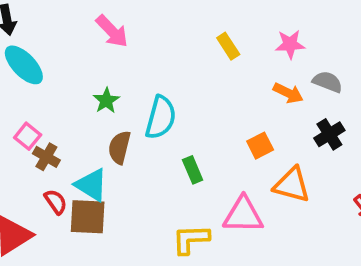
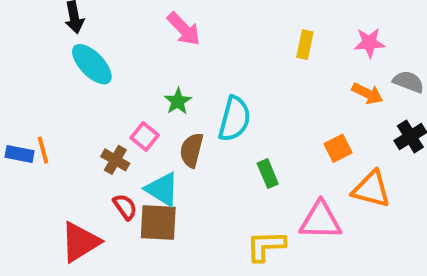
yellow rectangle: (228, 46) -> (305, 45), turned 45
pink square: (28, 136) -> (145, 136), moved

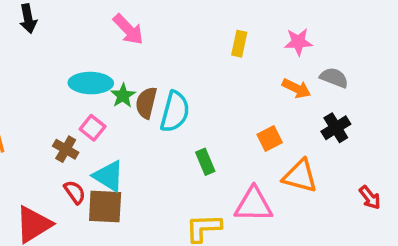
cyan ellipse: (92, 64) -> (91, 83), moved, turned -45
brown semicircle: (192, 150) -> (146, 103), moved

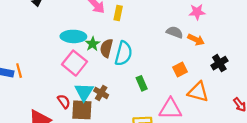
yellow rectangle: (239, 44) -> (118, 13), moved
gray semicircle: (334, 78) -> (175, 32), moved
pink square: (93, 128) -> (74, 63), size x1.6
brown cross: (66, 149) -> (101, 93), moved
cyan triangle: (109, 176) -> (84, 92), turned 30

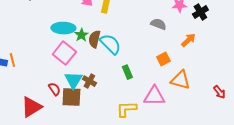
orange arrow: (196, 40) -> (188, 40), moved, turned -70
cyan semicircle: (124, 53) -> (110, 44), turned -60
black cross: (219, 63) -> (200, 12), moved

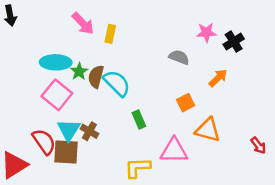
red semicircle: (54, 89) -> (44, 142), size x1.5

